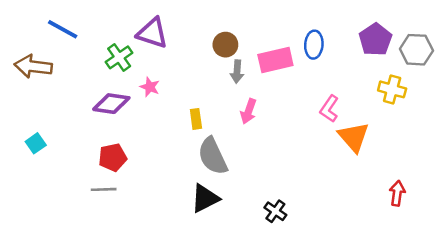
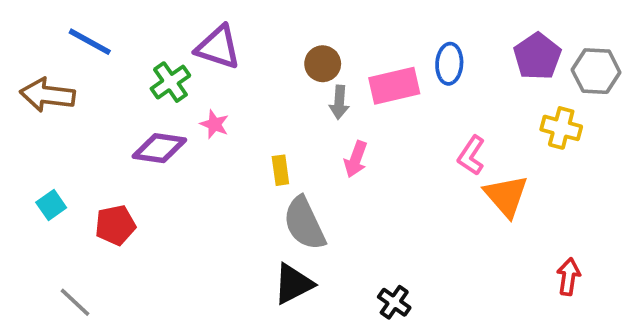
red pentagon: (113, 157) -> (115, 225), moved
gray line: (104, 189) -> (75, 302), moved, turned 45

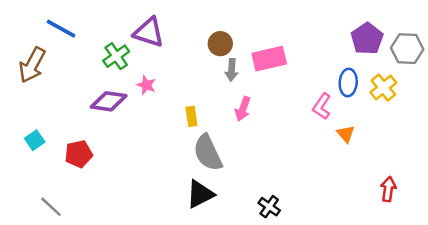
blue ellipse: (449, 64) -> (348, 83), moved
brown arrow: (47, 95) -> (32, 65), turned -69
yellow cross: (561, 128) -> (383, 88), turned 36
orange triangle: (506, 196) -> (346, 134), size x0.6

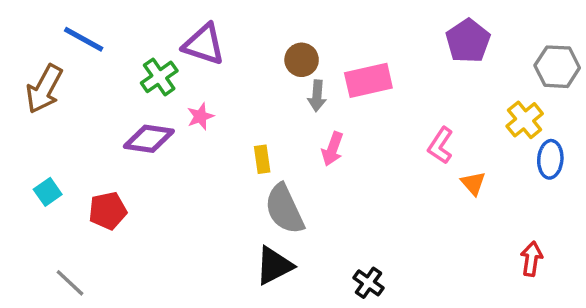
purple pentagon: (367, 39) -> (468, 41), moved
blue ellipse: (348, 83) -> (550, 159), moved
pink star: (146, 85) -> (200, 116), turned 30

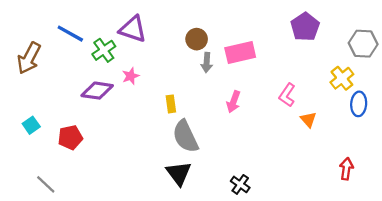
blue line: (84, 39) -> (70, 34), moved
pink arrow: (332, 149) -> (233, 102), moved
black triangle: (274, 266) -> (179, 173), turned -40

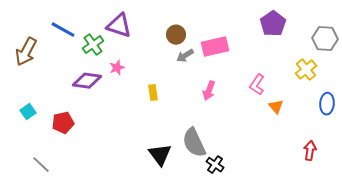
gray arrow: (207, 63) -> (185, 56), turned 54
blue ellipse: (359, 104) -> (327, 104), moved
gray semicircle: (185, 136) -> (194, 143), moved

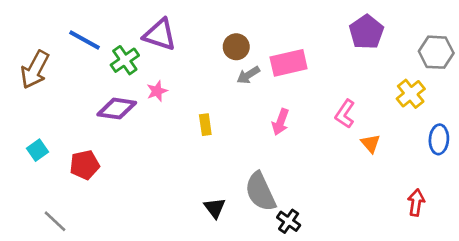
black triangle: (160, 155) -> (215, 208), size x0.7

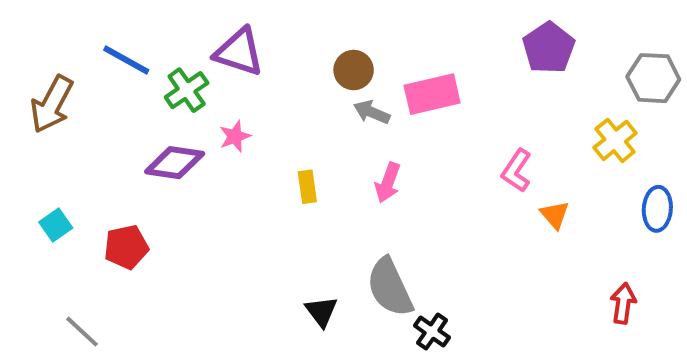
gray arrow: (248, 75) -> (372, 112), turned 55
pink arrow: (281, 122) -> (388, 183), moved

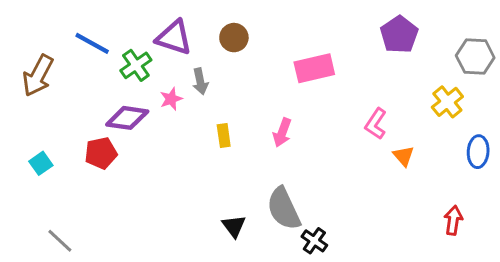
brown circle: (354, 70) -> (234, 38), moved
gray arrow: (372, 112) -> (200, 81), moved, turned -125
red pentagon: (126, 247) -> (101, 153), moved

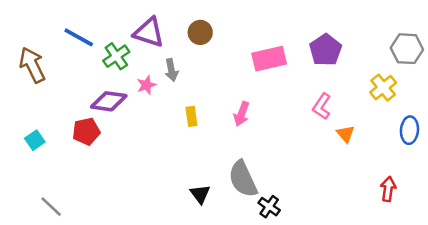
purple pentagon: (399, 35) -> (326, 50), moved
brown arrow: (38, 76) -> (32, 65), turned 126

